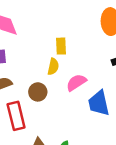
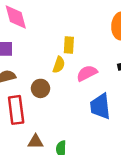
pink semicircle: (76, 82) -> (87, 73), moved

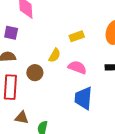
yellow rectangle: (69, 45) -> (77, 36), moved, turned 56
pink semicircle: (87, 73) -> (77, 67), turned 36

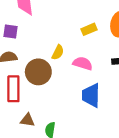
yellow rectangle: (77, 36) -> (89, 29), moved
brown circle: (35, 73) -> (38, 72), size x1.5

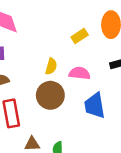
brown circle: (38, 72) -> (50, 95), moved

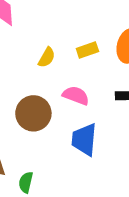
yellow semicircle: (51, 66) -> (47, 57), moved

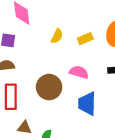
yellow semicircle: (47, 57) -> (57, 36), moved

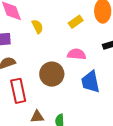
yellow semicircle: (57, 36) -> (37, 27), moved, turned -40

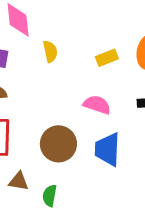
brown circle: (52, 74) -> (58, 144), moved

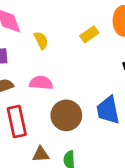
pink semicircle: (97, 105) -> (41, 83), moved

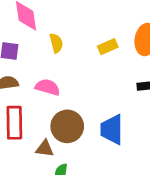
brown triangle: (41, 154) -> (45, 149), moved

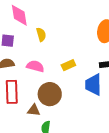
yellow rectangle: (108, 47) -> (68, 65), moved
blue trapezoid: (112, 129) -> (93, 85), moved

